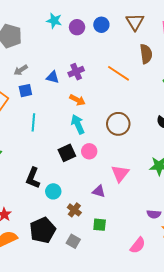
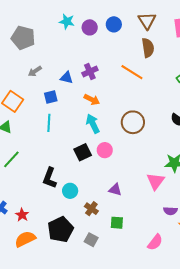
brown semicircle: (146, 54) -> (148, 48), moved
blue square: (25, 91) -> (51, 97), moved
pink triangle: (120, 174) -> (156, 181), moved

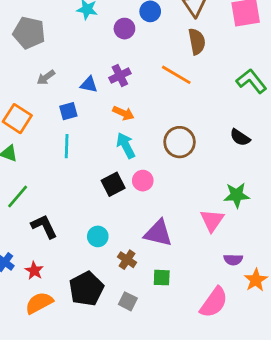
purple circle: (90, 27) -> (124, 29), moved
black L-shape: (50, 178) -> (44, 226), moved, turned 135
purple triangle: (115, 190) -> (158, 233), size x1.6
pink semicircle: (155, 242) -> (214, 302), size x1.4

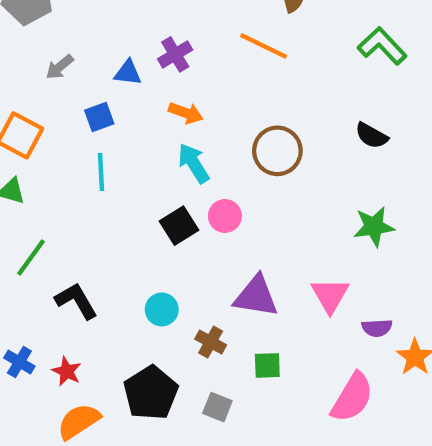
pink triangle: (212, 220) -> (330, 295), moved

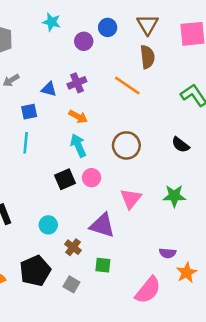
pink triangle: (330, 295) -> (131, 199), moved

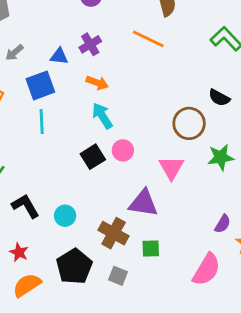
blue square: (29, 112) -> (40, 85), size x1.5
brown circle: (126, 145) -> (189, 123), moved
cyan circle: (48, 225) -> (65, 216), moved
brown cross: (73, 247) -> (114, 233), size x1.5
purple semicircle: (168, 253) -> (223, 224), turned -56

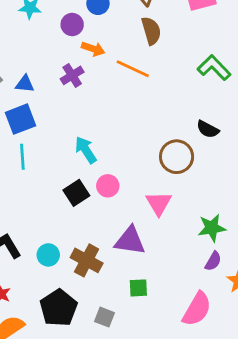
blue triangle: (59, 56) -> (25, 84), moved
orange arrow: (97, 83) -> (93, 49), moved
green star: (221, 157) -> (212, 228), moved
brown cross: (114, 233) -> (87, 260), moved

